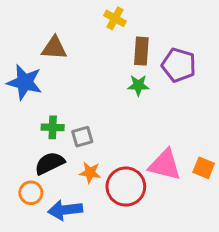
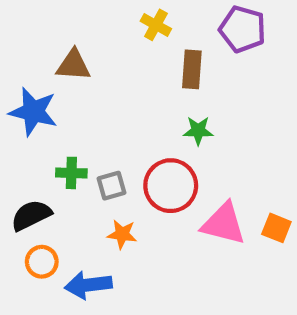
purple pentagon: (179, 65) -> (243, 29), moved
green star: (138, 85) -> (198, 131), moved
black semicircle: (50, 163) -> (31, 215), moved
red circle: (126, 187) -> (171, 186), moved

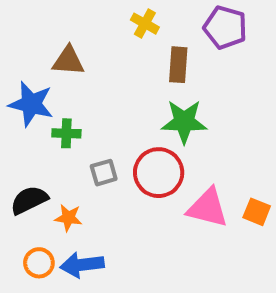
green star: (198, 131) -> (184, 122), size x1.6
green cross: (71, 173) -> (66, 133), moved
orange star: (122, 234) -> (68, 218), moved
orange circle: (42, 262) -> (39, 263), moved

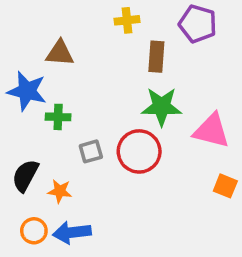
yellow cross: (145, 24) -> (127, 20), turned -35
black semicircle: (29, 200) -> (25, 176), turned -36
pink triangle: (208, 208) -> (212, 131), moved

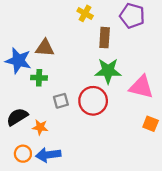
yellow cross: (127, 20) -> (85, 13), turned 35
brown triangle: (60, 53) -> (45, 48), moved
black semicircle: (25, 176) -> (17, 117), turned 30

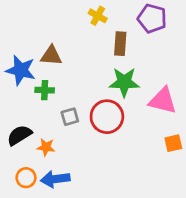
orange square: (151, 124) -> (173, 143), turned -35

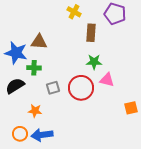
green star: (124, 82) -> (94, 62), size x0.7
pink triangle: (163, 101) -> (107, 80), moved, size x0.7
black semicircle: (19, 135) -> (15, 86), moved

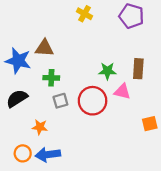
brown rectangle: (91, 33) -> (138, 69), moved
green cross: (34, 68) -> (51, 78), moved

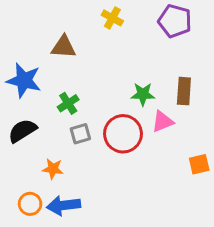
brown triangle: (44, 48) -> (64, 47), moved
green cross: (51, 78) -> (68, 103), turned -35
pink triangle: (122, 92) -> (163, 122), turned -36

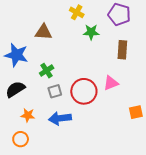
brown rectangle: (184, 91) -> (122, 50), moved
green star: (143, 94) -> (91, 32), moved
orange star: (53, 169) -> (28, 115), moved
blue arrow: (64, 205) -> (60, 118), moved

